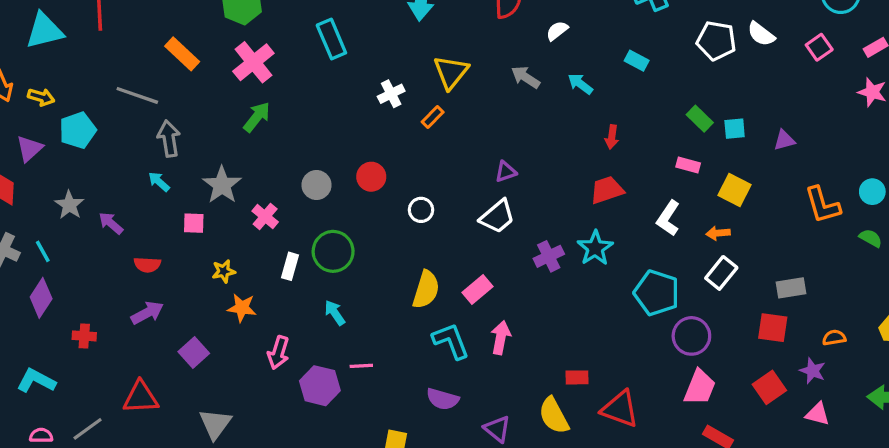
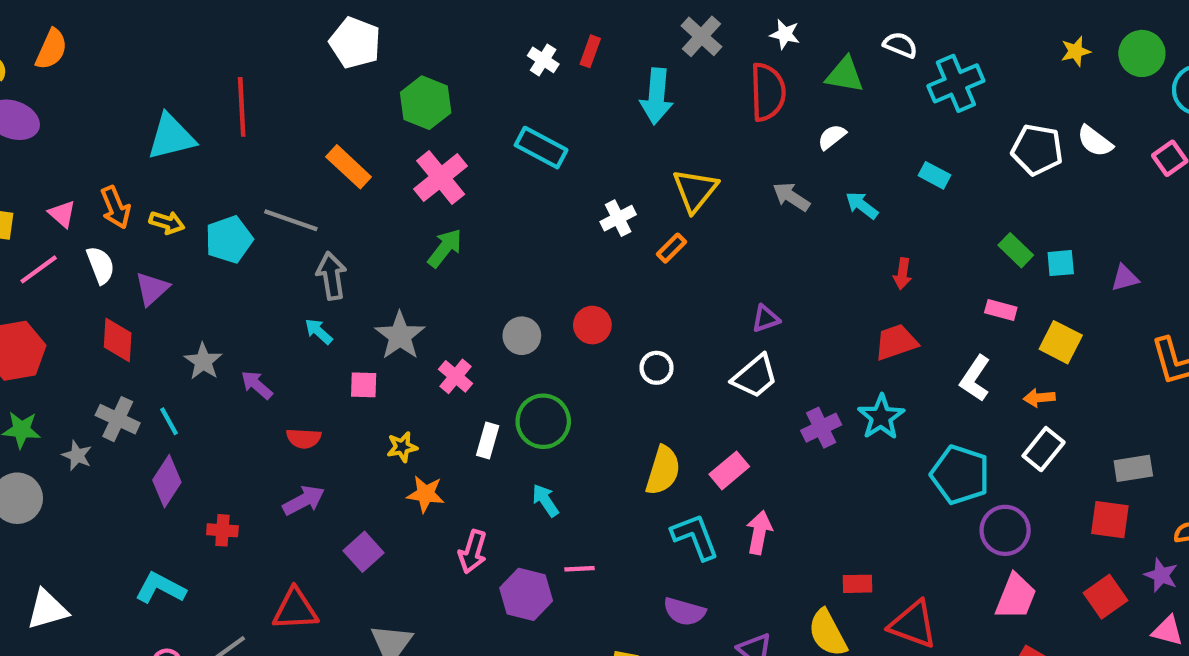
cyan rectangle: (331, 39) -> (541, 148), turned -39
cyan pentagon: (78, 130) -> (229, 239), moved

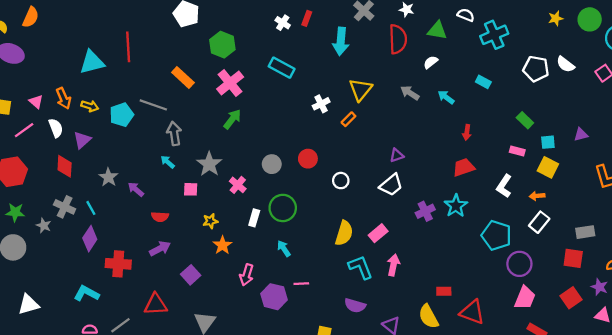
cyan square: (1061, 263) -> (548, 142), moved
orange star: (426, 494) -> (222, 245), turned 30
red cross: (222, 530) -> (118, 264), size x1.6

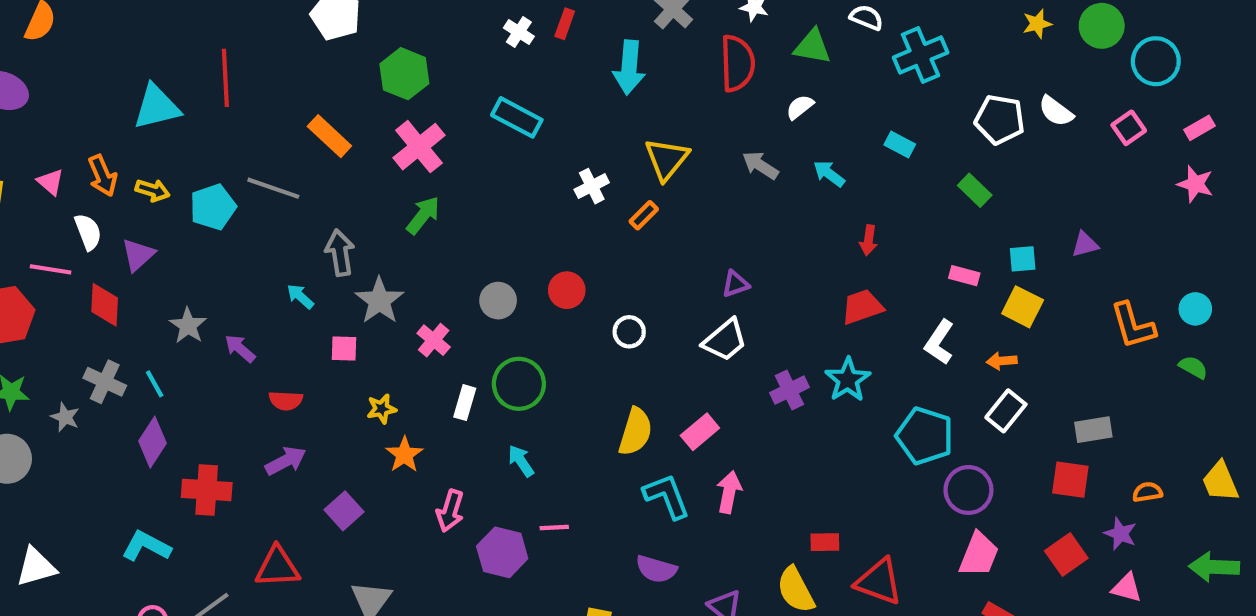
green rectangle: (525, 120) -> (975, 190), moved
pink line: (24, 130) -> (51, 269), moved, turned 45
gray arrow: (174, 133) -> (340, 253), moved

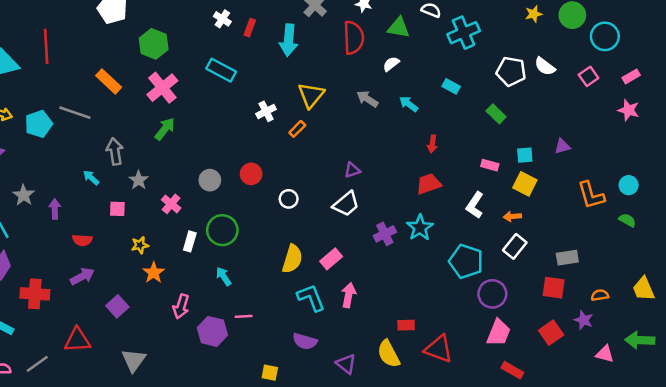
red rectangle: (565, 24) -> (250, 28), moved
gray star: (379, 301) -> (139, 180), size x0.7
purple arrow: (240, 348) -> (55, 209), turned 48
pink triangle: (1127, 588) -> (605, 354), moved

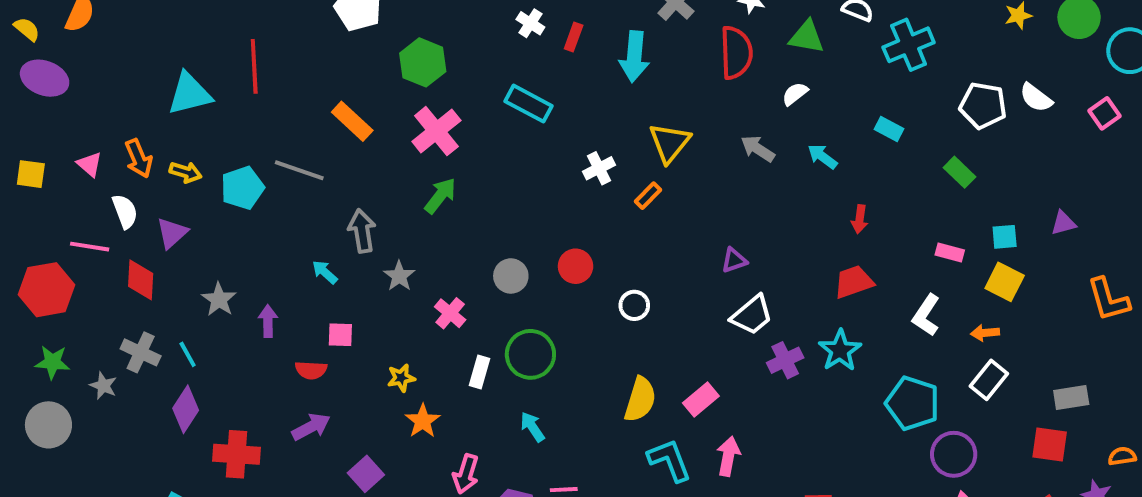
white trapezoid: (346, 204) -> (752, 315), moved
pink square: (117, 209) -> (340, 335), moved

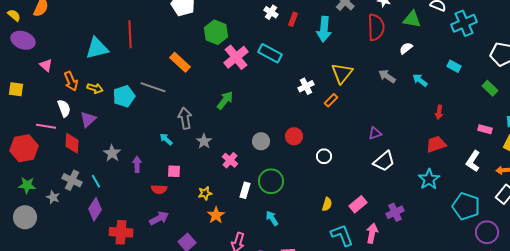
pink cross: (436, 131) -> (236, 57), moved
pink triangle: (90, 164) -> (46, 65), moved
purple cross: (785, 360) -> (395, 212), moved
yellow semicircle: (640, 399) -> (327, 204), size x0.6

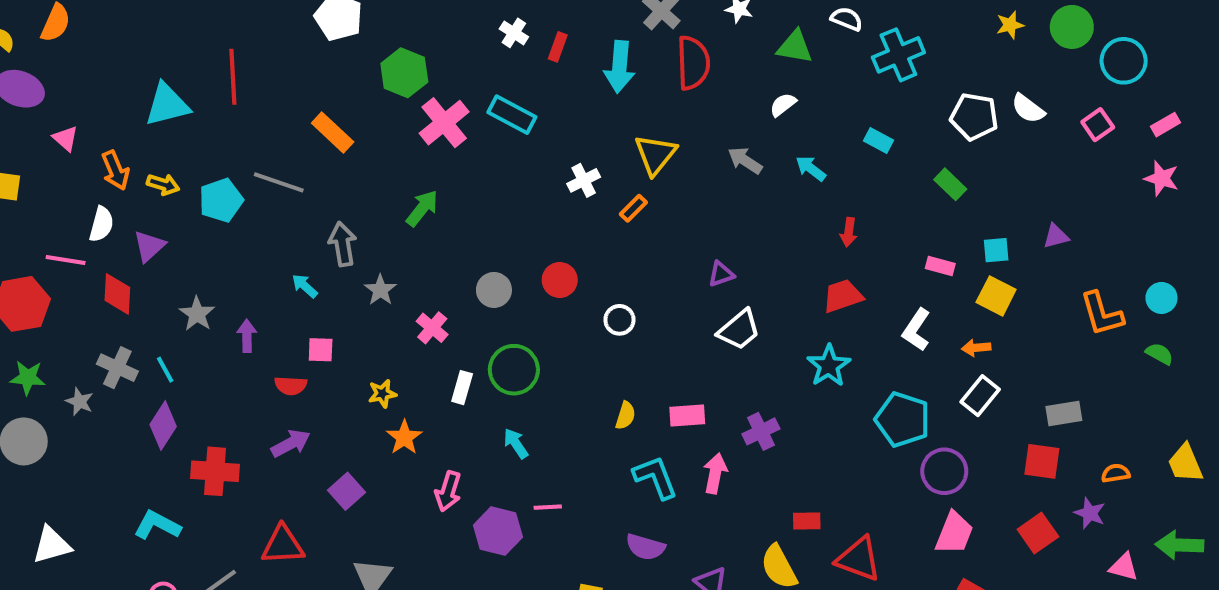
red semicircle: (376, 27) -> (693, 63), moved
white semicircle: (64, 108) -> (101, 224), turned 36
pink rectangle: (358, 204) -> (687, 415), turned 36

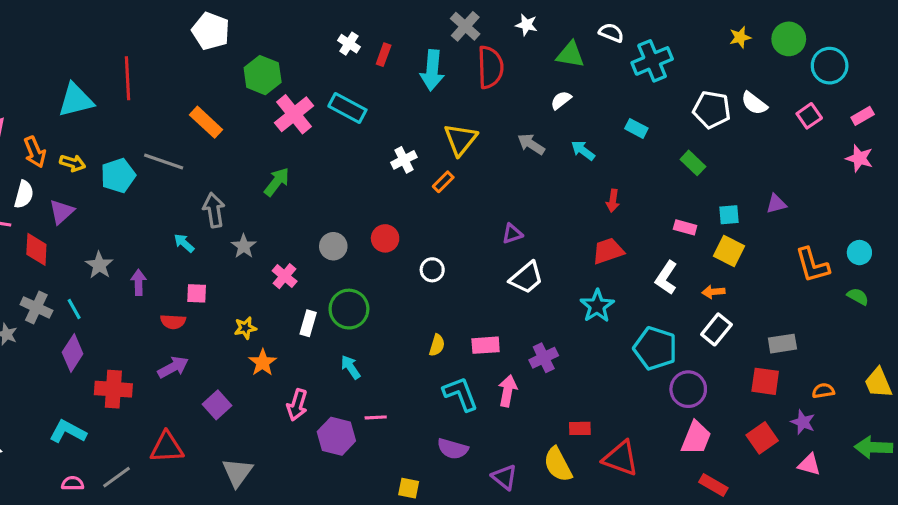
pink triangle: (1124, 567) -> (809, 465), moved

